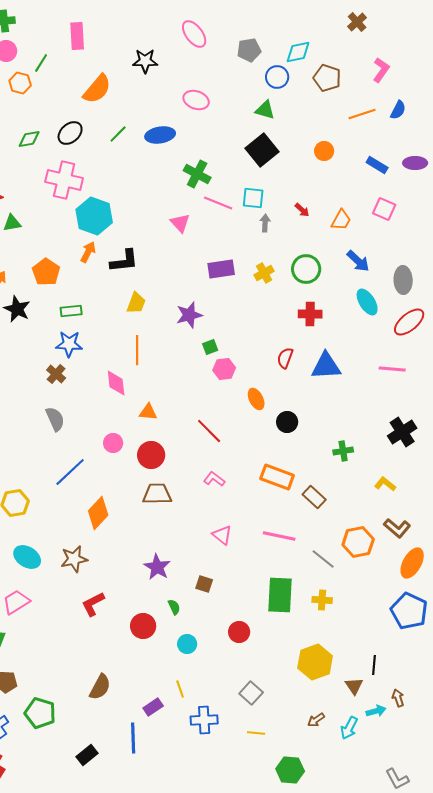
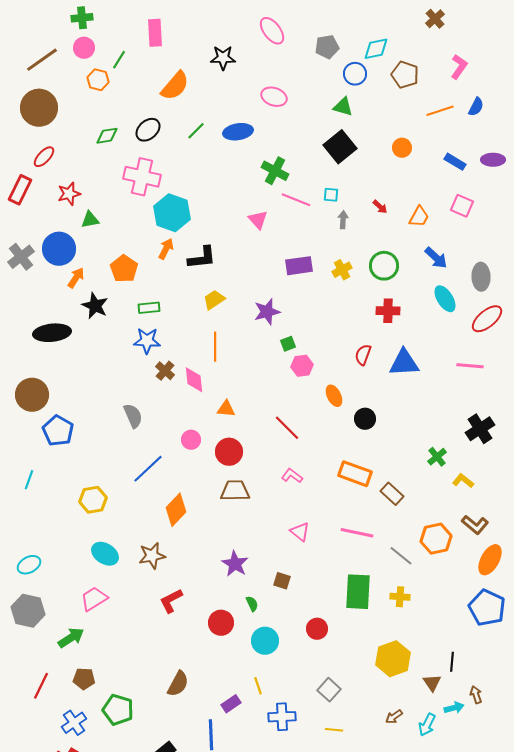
cyan square: (253, 198) -> (331, 195), size x0.7
yellow trapezoid: (136, 303) -> (214, 300), turned -145
brown cross: (56, 374) -> (165, 371), moved
green cross: (343, 451) -> (437, 457), moved, turned -30
cyan circle: (187, 644) -> (265, 641), size x1.4

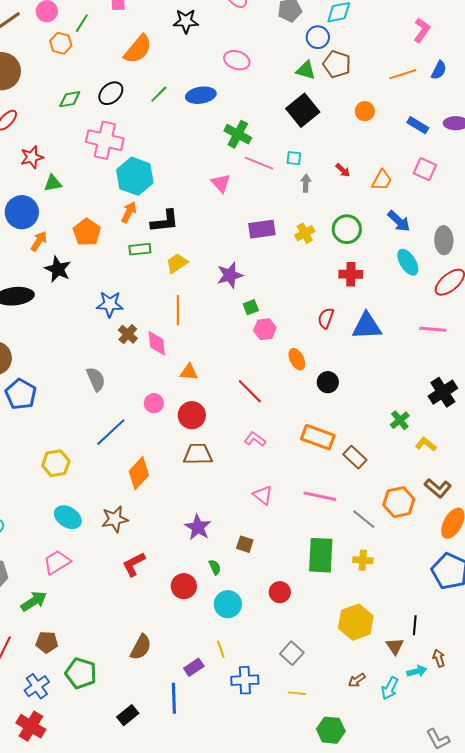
brown pentagon: (405, 75) -> (337, 64), moved
green rectangle: (149, 308) -> (140, 249), moved

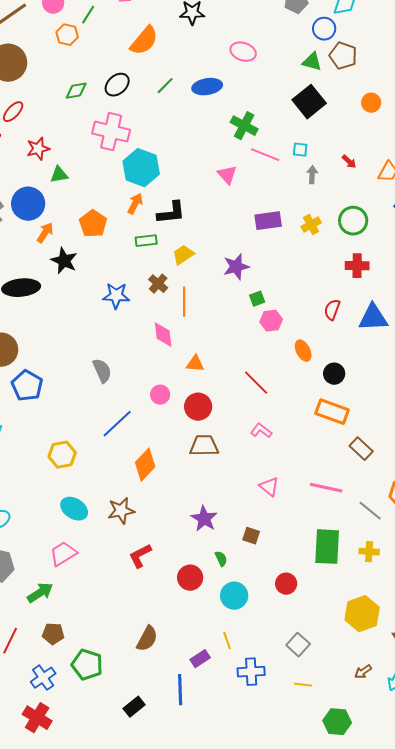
brown cross: (128, 334) -> (158, 284), moved
orange rectangle: (318, 437) -> (332, 412), moved

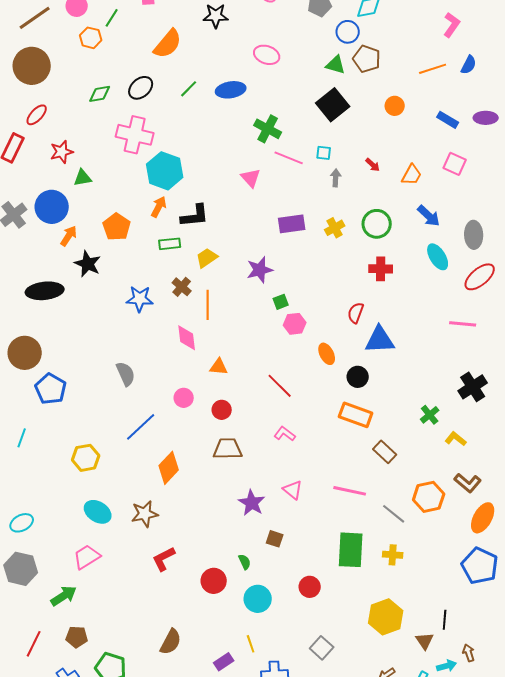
blue triangle: (373, 318) -> (380, 340), moved
red circle: (198, 407) -> (222, 410), size x0.7
purple star: (204, 519) -> (252, 503), moved

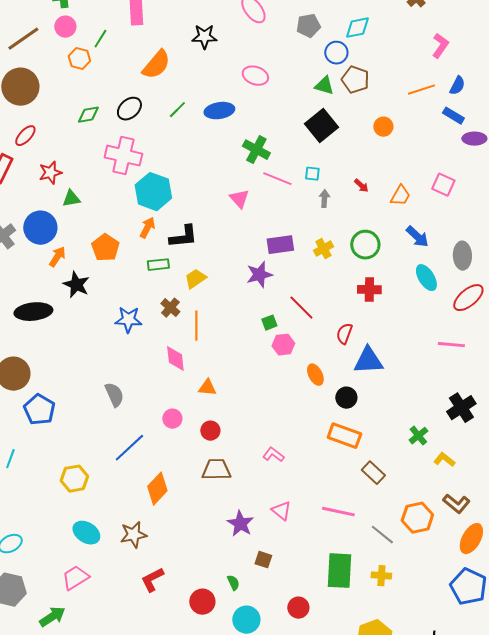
blue rectangle: (448, 120) -> (453, 116), moved
purple star: (260, 270) -> (259, 275), moved
red line: (280, 386) -> (301, 308), moved

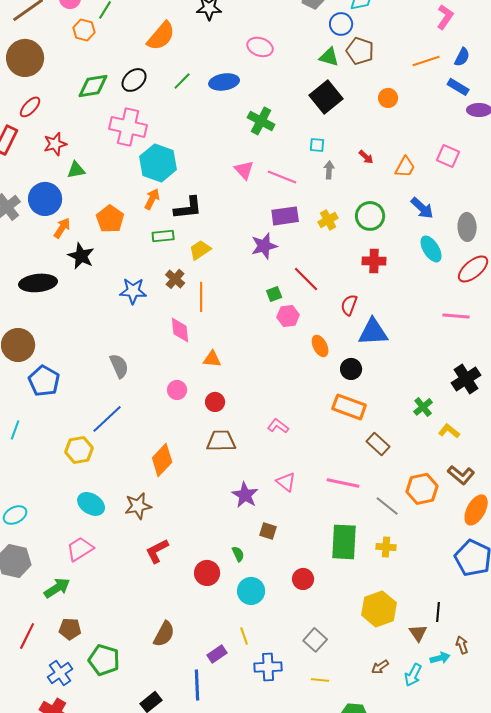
green diamond: (88, 115) -> (93, 86), size x1.4
pink line: (277, 179) -> (282, 177), moved
blue line: (129, 448) -> (107, 419), moved

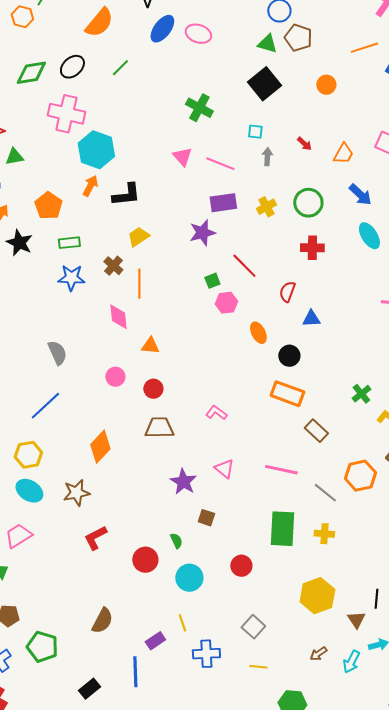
blue ellipse: (224, 82) -> (162, 29), moved, turned -44
green rectangle: (163, 236) -> (69, 243), moved
blue triangle: (373, 332) -> (311, 319), size x0.6
yellow hexagon: (79, 450) -> (28, 455), moved

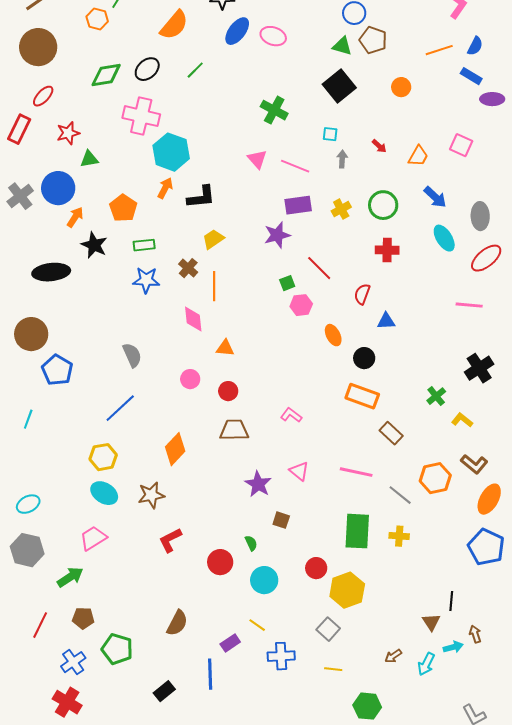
yellow hexagon: (317, 596) -> (347, 590), moved
yellow line: (182, 623) -> (257, 625), turned -36

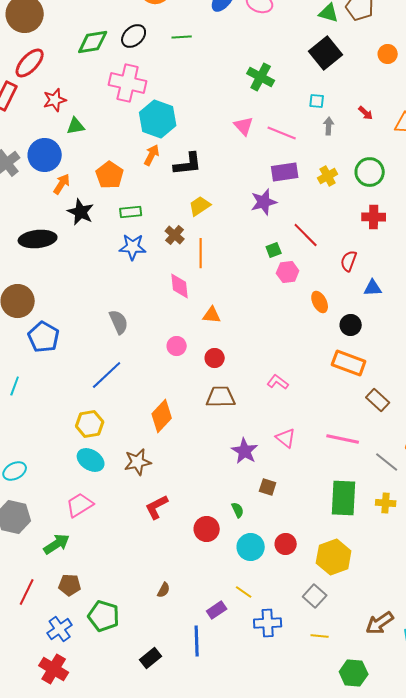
green line: (195, 70) -> (182, 37), turned 42
red ellipse: (43, 96) -> (30, 63), size x1.4
red circle: (316, 568) -> (286, 544), moved
brown semicircle: (177, 623) -> (164, 590), size x0.6
brown arrow: (393, 656) -> (380, 623), size x1.6

